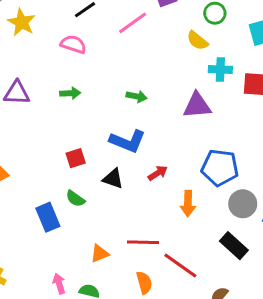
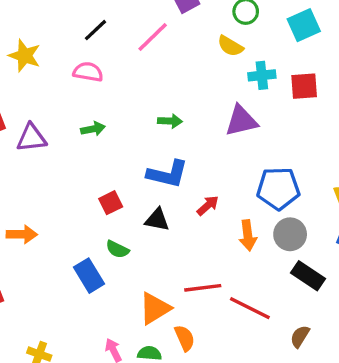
gray circle: (243, 204) -> (290, 234), moved
orange triangle: (100, 254) -> (155, 308), size x1.5
orange semicircle: (144, 283) -> (185, 338), moved

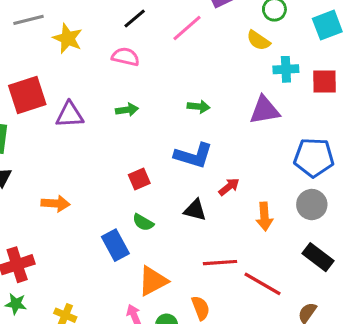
blue pentagon: (278, 188) -> (314, 157), moved
black triangle: (157, 220) -> (195, 210), moved
gray circle: (290, 234) -> (312, 205), moved
orange triangle: (155, 308) -> (153, 281), moved

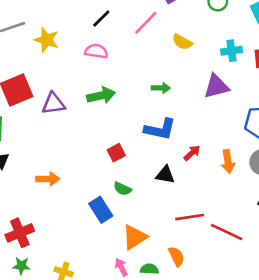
yellow semicircle: (258, 40) -> (182, 42), moved
green arrow: (127, 110) -> (101, 96), size x1.5
orange arrow: (264, 216) -> (228, 161), moved

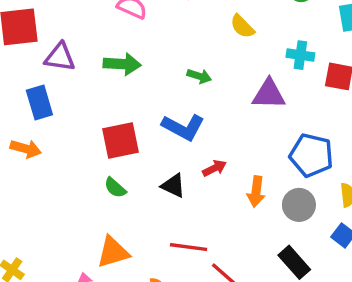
red square: (116, 153) -> (120, 141), size x1.6
blue rectangle: (101, 210) -> (39, 103), moved

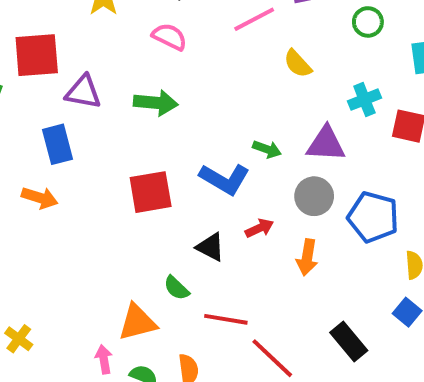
cyan cross: (300, 55) -> (364, 100), turned -32
green arrow: (199, 76) -> (267, 149), moved
green semicircle: (115, 188) -> (176, 288), moved
gray circle: (299, 205) -> (314, 196), moved

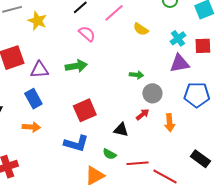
pink semicircle: (170, 37) -> (87, 34), moved, turned 30
purple triangle: (326, 144) -> (180, 63), moved
blue L-shape: (225, 179) -> (76, 143), moved
gray circle: (314, 196) -> (152, 93), moved

